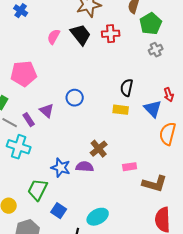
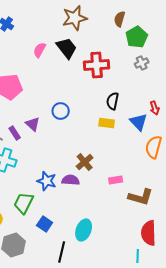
red cross: (111, 34) -> (97, 65), moved, size x1.4
cyan ellipse: (98, 217) -> (84, 230), turned -40

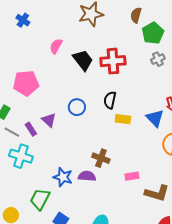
black trapezoid: (67, 48) -> (83, 60), moved
black semicircle: (113, 101) -> (110, 100), moved
brown cross: (85, 162) -> (101, 158), turned -30

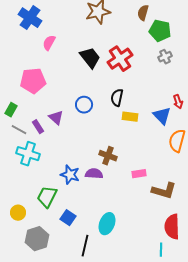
blue cross: (23, 20) -> (30, 18), size x1.6
green pentagon: (153, 33) -> (160, 31), turned -30
pink semicircle: (56, 46) -> (49, 43), moved
red cross: (113, 61) -> (120, 59), turned -30

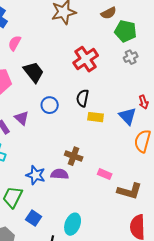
brown semicircle: (143, 13) -> (109, 13), turned -133
black trapezoid: (90, 58) -> (34, 72), moved
pink rectangle: (139, 174) -> (105, 174), turned 32

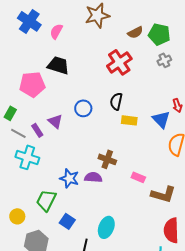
brown semicircle: (109, 13) -> (135, 32), moved
pink semicircle: (15, 43) -> (56, 31), moved
black trapezoid: (34, 72) -> (58, 65), moved, turned -35

